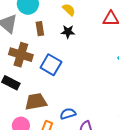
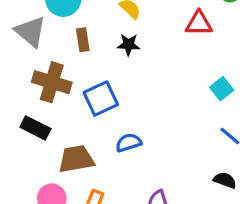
blue square: (51, 65) -> (101, 99), turned 35
blue semicircle: (68, 114) -> (129, 143), moved

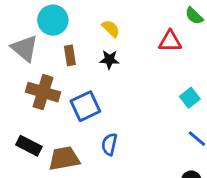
black rectangle: (35, 128) -> (29, 146), moved
blue semicircle: (129, 143) -> (109, 144), turned -60

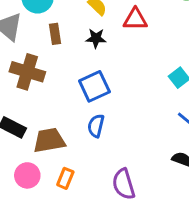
red triangle: (170, 41) -> (135, 19), moved
blue square: (85, 106) -> (94, 86), moved

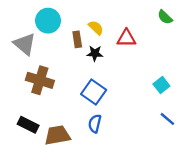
brown rectangle: (55, 34) -> (77, 39), moved
blue square: (94, 86) -> (94, 92), turned -30

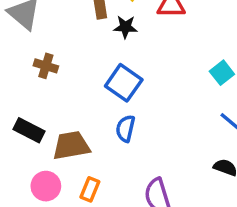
brown cross: (40, 80) -> (46, 66), size x0.6

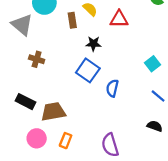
black star: (125, 27) -> (93, 44), moved
blue semicircle: (125, 129) -> (112, 88), moved

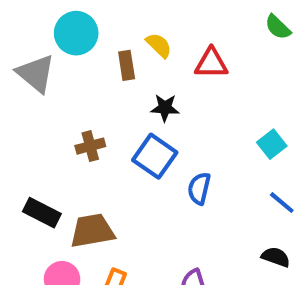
brown cross: (37, 59) -> (90, 146), moved, turned -32

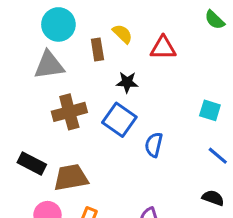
gray triangle: (36, 73) -> (49, 65), moved, turned -48
cyan square: (272, 144) -> (210, 110), turned -35
brown cross: (90, 146) -> (69, 112), size x1.5

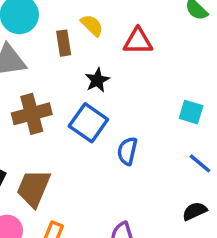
black star: (127, 82) -> (97, 80), turned -30
brown trapezoid: (71, 178) -> (34, 188), turned -57
black semicircle: (213, 198) -> (195, 211), turned -45

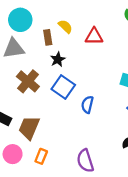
black star: (97, 80) -> (58, 59), moved
brown cross: (32, 114) -> (28, 81), turned -35

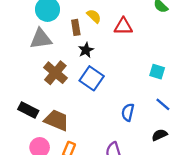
blue semicircle: (87, 105) -> (128, 112), moved
brown trapezoid: (29, 128) -> (57, 120), turned 90

